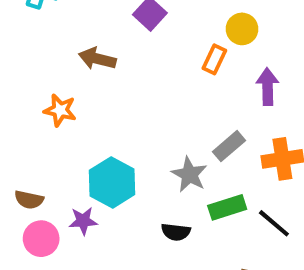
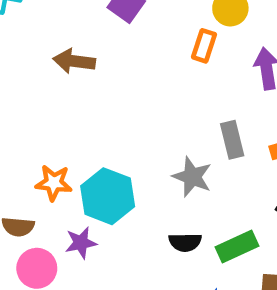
orange star: (60, 110) -> (54, 183), moved
gray rectangle: (229, 146) -> (232, 140), turned -56
green rectangle: (227, 207) -> (237, 247), moved

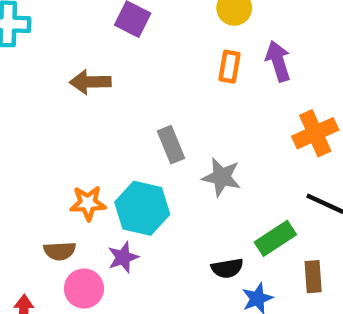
orange rectangle: (204, 46) -> (230, 67), moved
gray rectangle: (232, 140) -> (171, 145), moved
black semicircle: (185, 242) -> (227, 268), moved

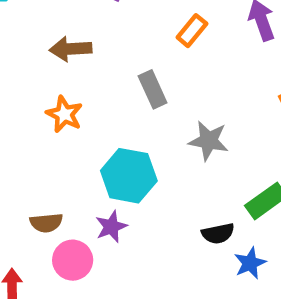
orange rectangle: (230, 67) -> (192, 31), moved, turned 32
gray rectangle: (171, 145) -> (153, 89), moved
orange star: (88, 203) -> (64, 114), moved, turned 30

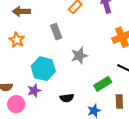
gray star: (209, 141) -> (79, 56), turned -30
black semicircle: (218, 234) -> (67, 98), moved

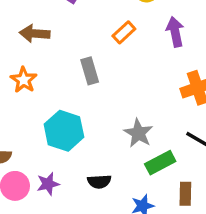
gray star: (79, 56) -> (138, 133), moved, turned -30
purple star: (34, 91) -> (48, 184), moved

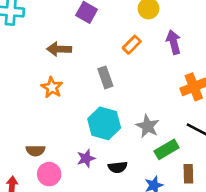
cyan hexagon: (64, 131) -> (104, 123), moved
purple star: (48, 184) -> (86, 158), moved

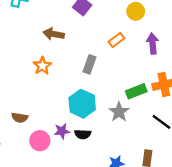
gray rectangle: (105, 77) -> (89, 64), turned 30
green rectangle: (167, 149) -> (136, 91), moved
black semicircle: (118, 167) -> (83, 134), moved
pink circle: (49, 174) -> (40, 141), moved

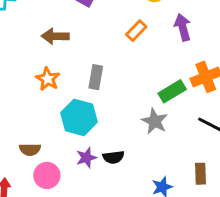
gray rectangle: (89, 64) -> (96, 77), moved
cyan hexagon: (82, 104) -> (79, 117), moved
pink circle: (40, 141) -> (47, 175), moved

